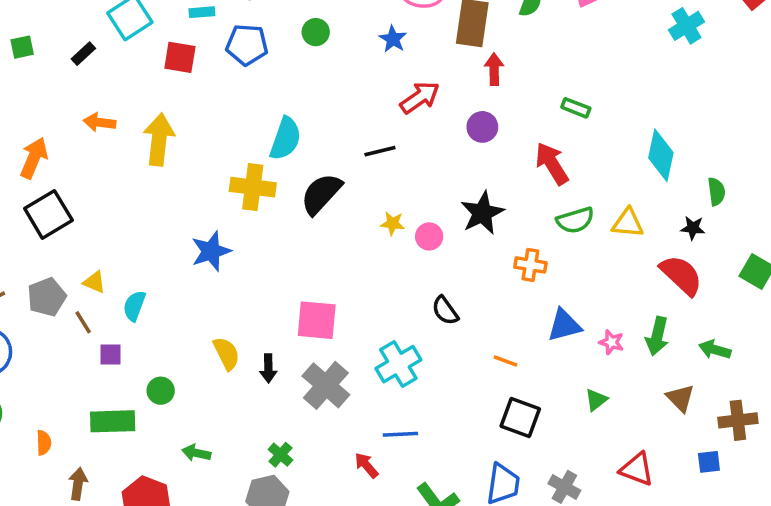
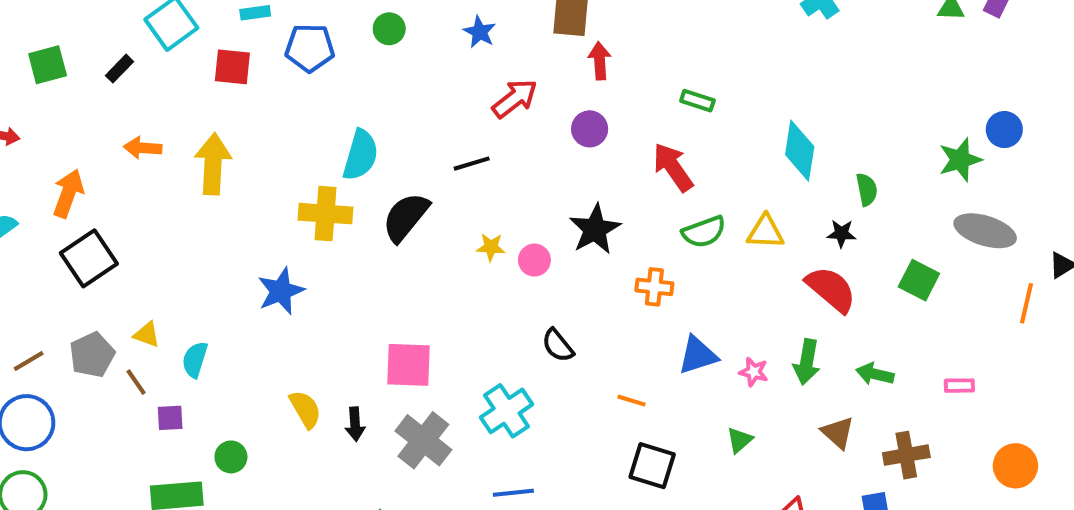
green square: (22, 47) -> (48, 65), size x1.4

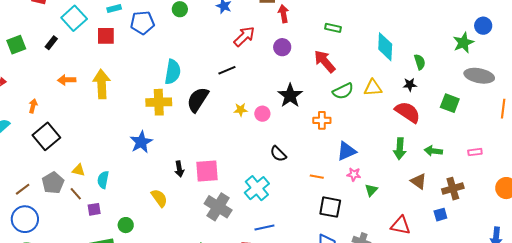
orange arrow: (68, 193) -> (33, 106), size x0.6
pink star: (754, 372) -> (354, 174), moved
black arrow: (355, 424) -> (179, 169), moved

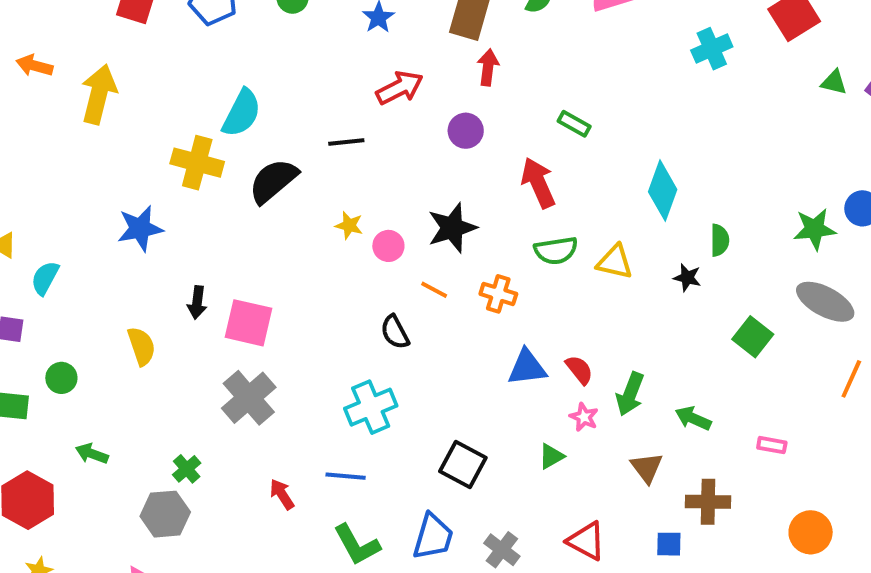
red semicircle: (408, 112) -> (579, 370), moved, size x0.6
pink star: (354, 174) -> (584, 417), moved
orange line: (317, 177) -> (434, 290), moved
cyan cross: (257, 188) -> (371, 407), moved
blue line: (264, 227) -> (346, 476), moved

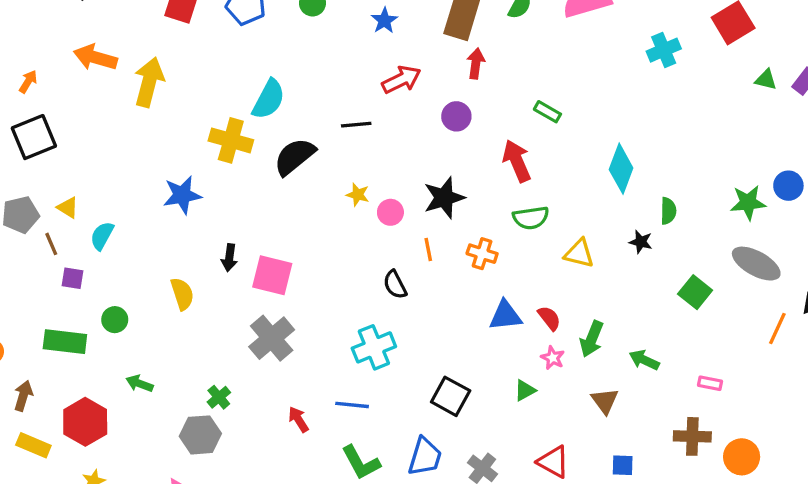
orange arrow: (34, 66) -> (95, 57), size x1.4
yellow triangle: (615, 262) -> (579, 253), moved
orange line: (434, 290) -> (428, 249), turned 50
brown cross: (708, 502) -> (692, 436), moved

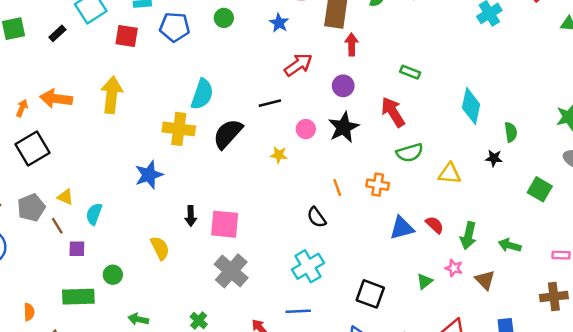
orange arrow: (95, 57) -> (56, 99), moved
black star: (444, 198) -> (344, 127), moved
pink circle: (390, 212) -> (306, 129), moved
pink star: (553, 358) -> (454, 268), moved

